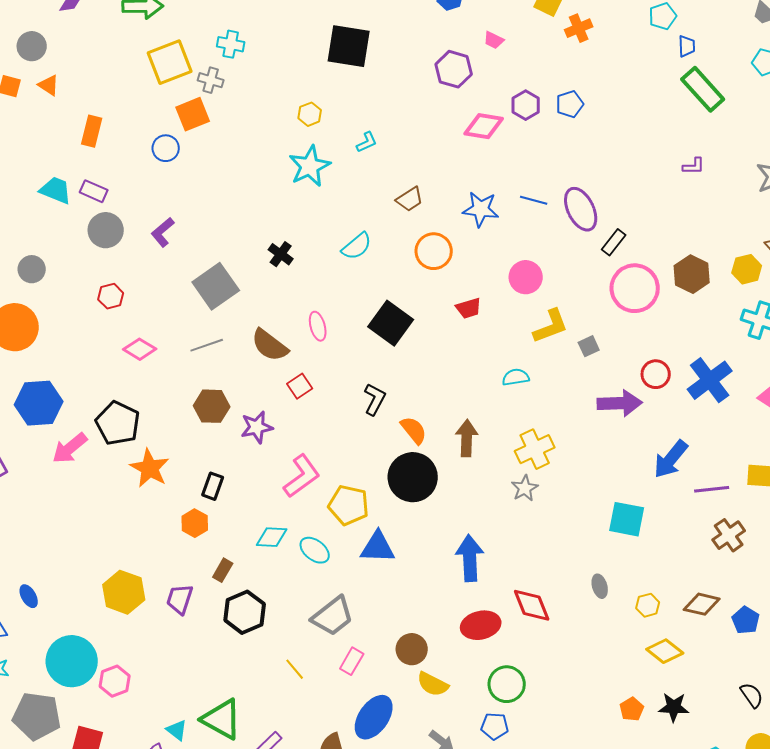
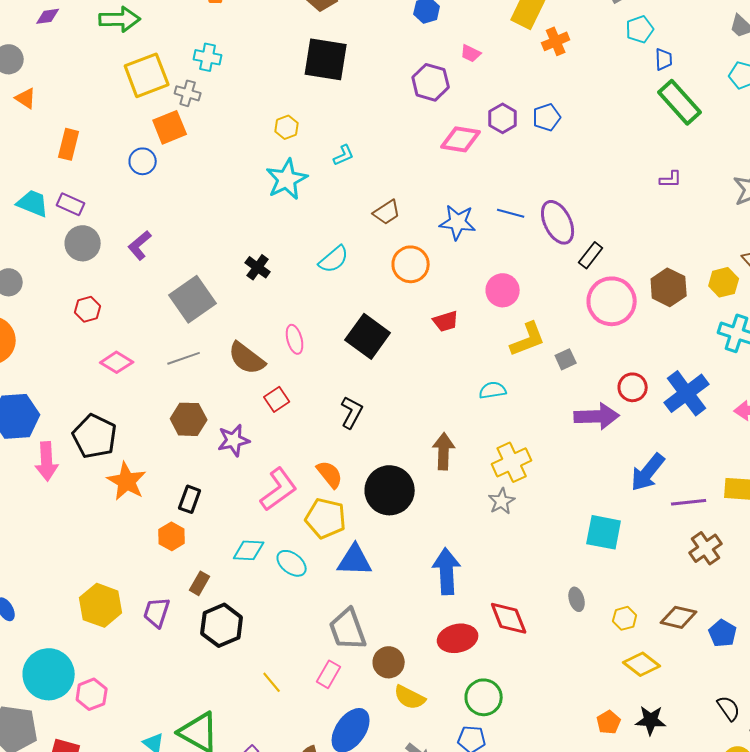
orange semicircle: (414, 430) -> (330, 474), moved
pink arrow: (70, 448) -> (47, 461), turned -54
gray trapezoid: (333, 616) -> (348, 629), moved, turned 108

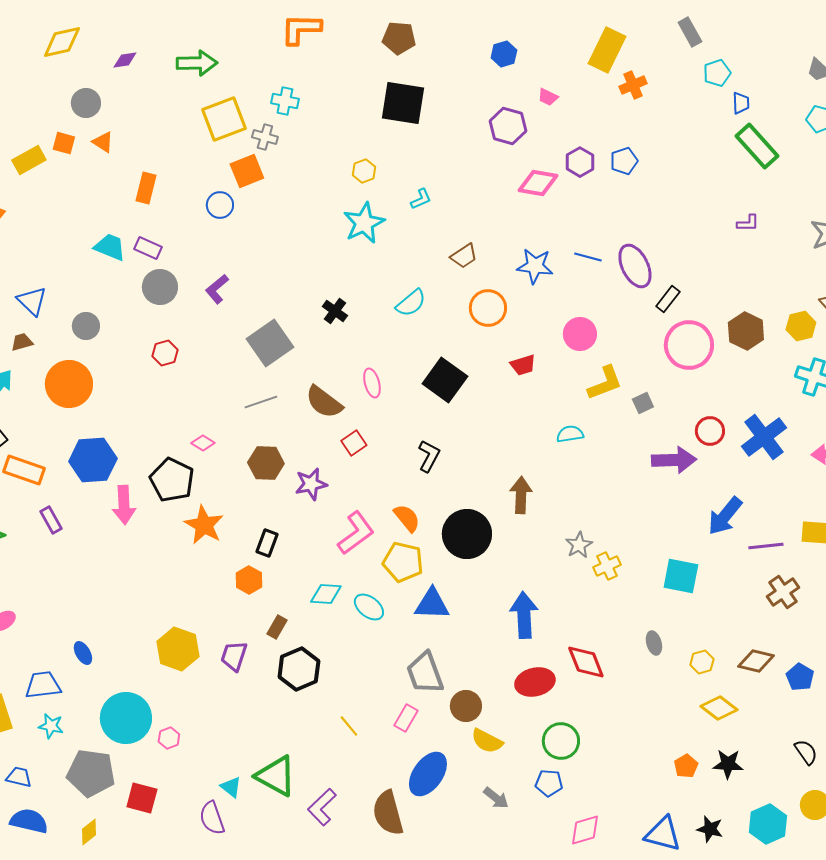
pink diamond: (117, 362) -> (203, 443), moved, size x0.7
yellow cross: (512, 462) -> (607, 566), moved, size x0.7
pink hexagon: (92, 694) -> (169, 738), size x0.7

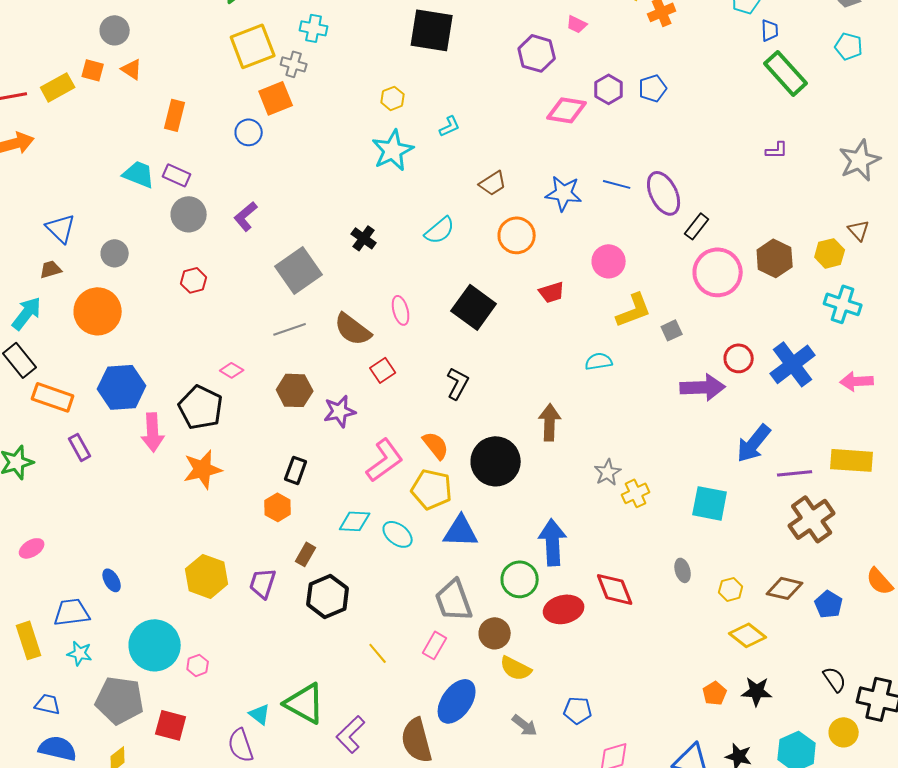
orange star: (204, 525) -> (203, 469), moved, turned 30
brown cross: (783, 592) -> (812, 519), size x1.4
green circle: (561, 741) -> (520, 579), moved

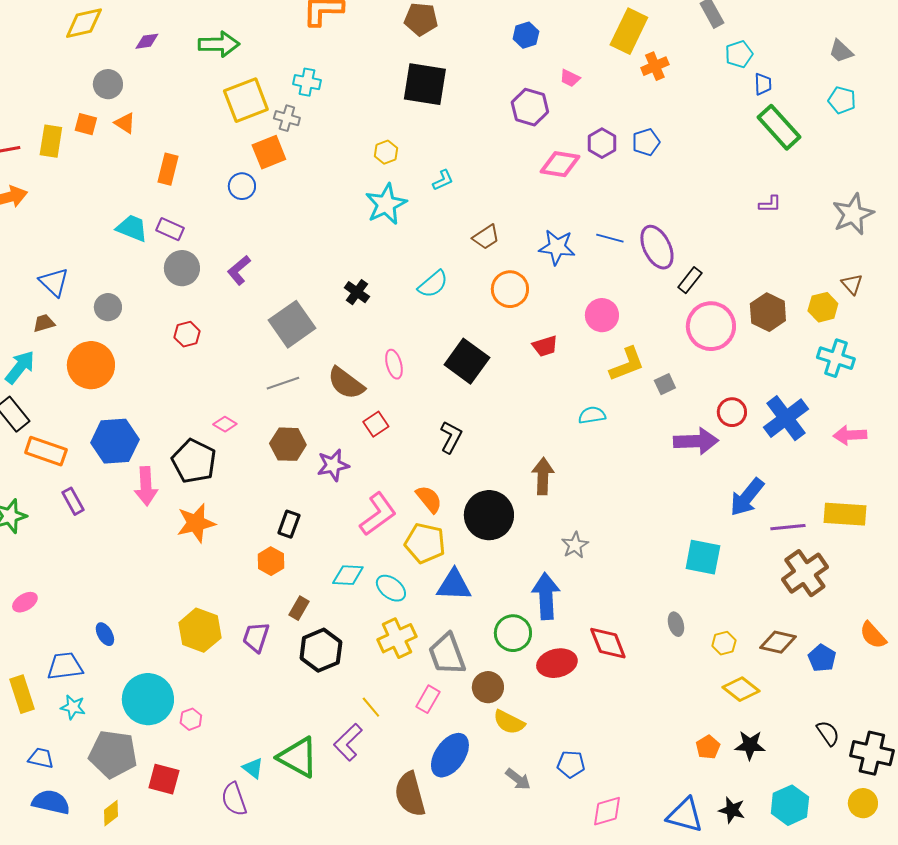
yellow rectangle: (58, 87) -> (51, 141), turned -52
gray star: (608, 472) -> (575, 545), moved
yellow cross: (636, 493) -> (397, 638), moved, size x1.4
yellow circle: (844, 732) -> (863, 803), moved
purple L-shape: (351, 734) -> (348, 742), moved

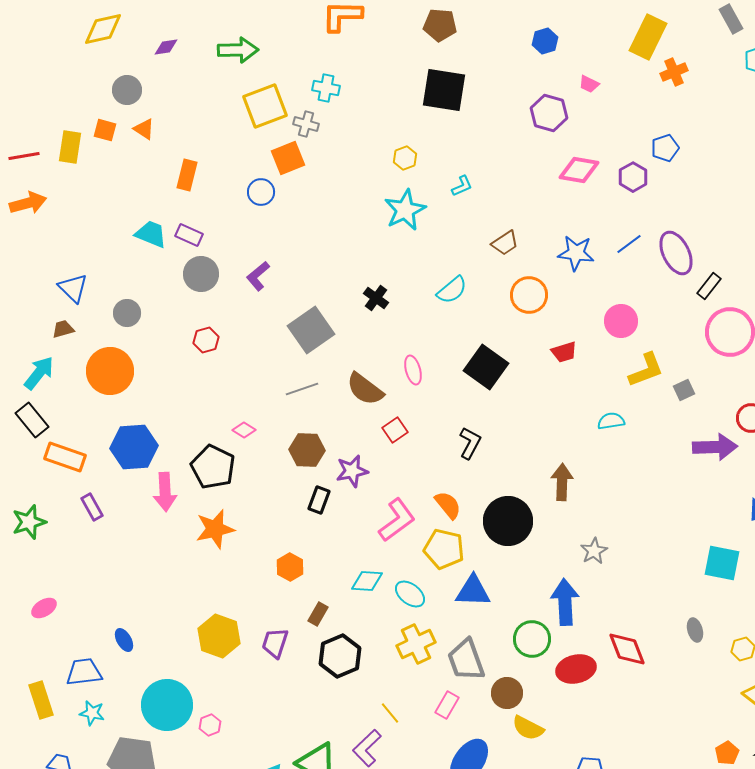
purple hexagon: (602, 143) -> (633, 177), moved
blue line: (610, 238) -> (629, 244), turned -52
black rectangle: (289, 524) -> (319, 500), moved

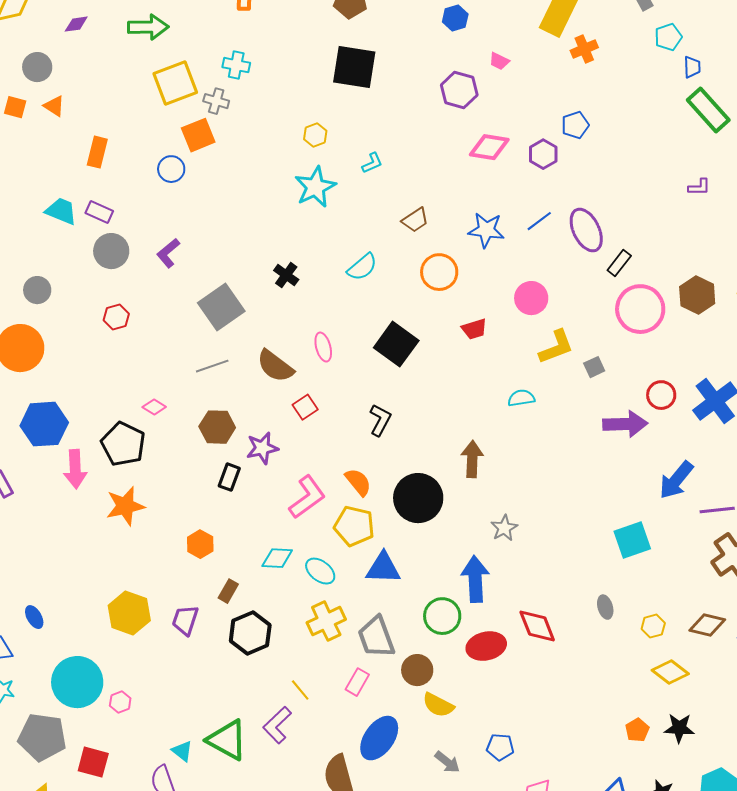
cyan square: (722, 563) -> (632, 540), turned -30

